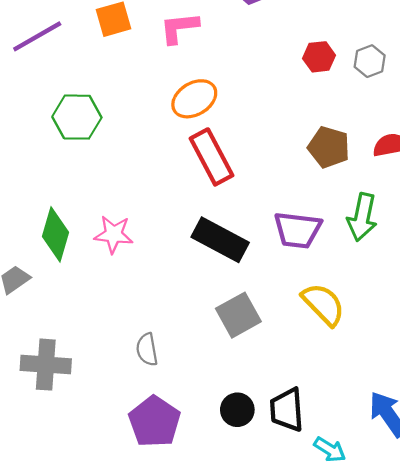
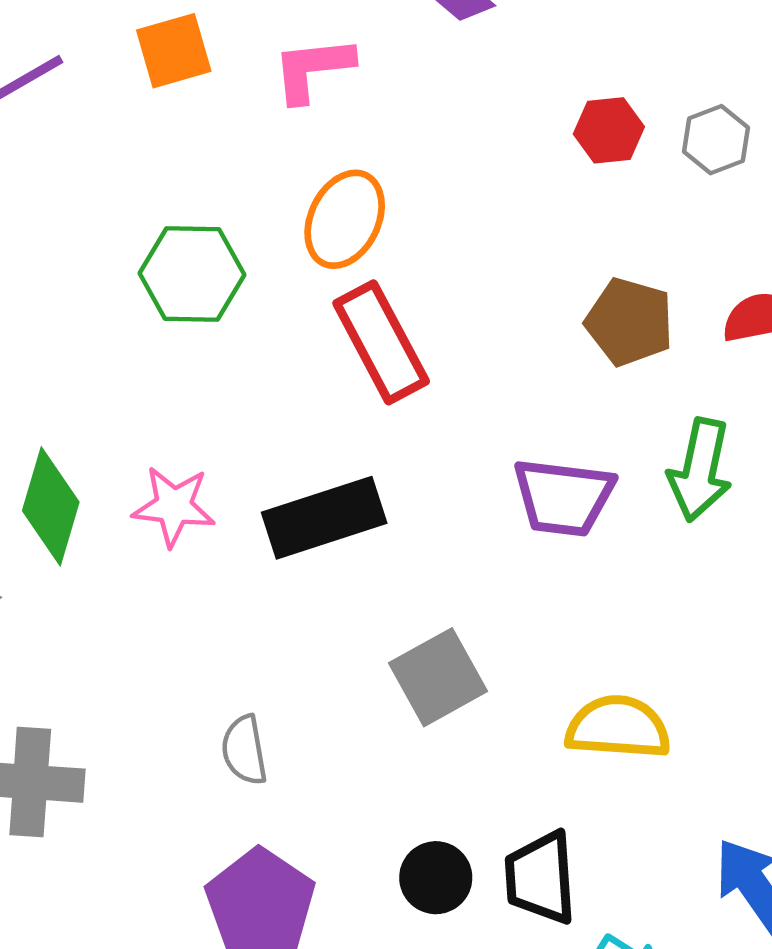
orange ellipse: (194, 99) -> (345, 219), turned -33
green hexagon: (77, 117) -> (192, 274), moved
black rectangle: (220, 240) -> (324, 518), moved, turned -46
yellow semicircle: (323, 304) -> (618, 727), moved, turned -42

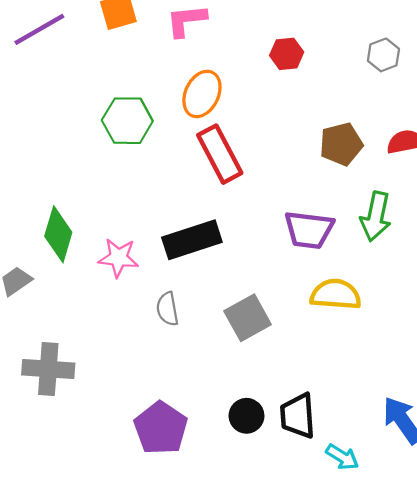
red hexagon: (609, 130) -> (287, 54), moved
brown pentagon: (629, 322) -> (341, 144), turned -30
pink star: (174, 506) -> (118, 258), moved
yellow semicircle: (618, 727) -> (336, 294), moved
gray semicircle: (244, 750) -> (167, 309), moved

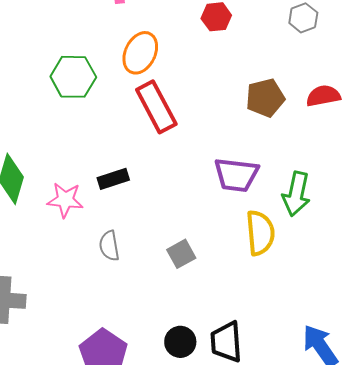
green arrow: (376, 216) -> (296, 194), moved
black rectangle: (192, 240) -> (113, 179), moved, size x0.6
yellow semicircle: (336, 294) -> (260, 233), turned 81
gray square: (248, 318) -> (181, 254), size x0.7

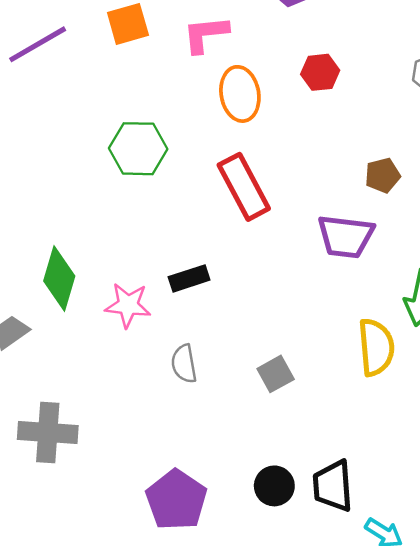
orange ellipse: (140, 53) -> (240, 94), moved, turned -36
brown pentagon: (265, 98) -> (382, 175), size x0.7
purple trapezoid: (236, 175) -> (346, 236), moved

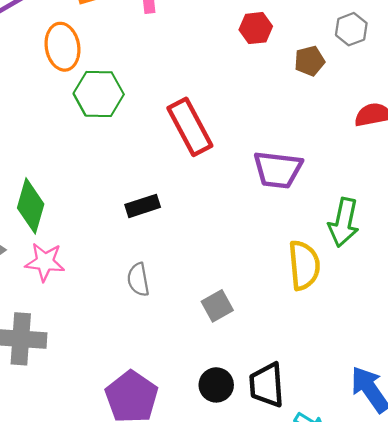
orange ellipse: (240, 94) -> (62, 47), moved
brown pentagon: (382, 175) -> (310, 61), moved
pink star: (128, 305) -> (45, 262), moved
gray square: (276, 374) -> (217, 306), moved

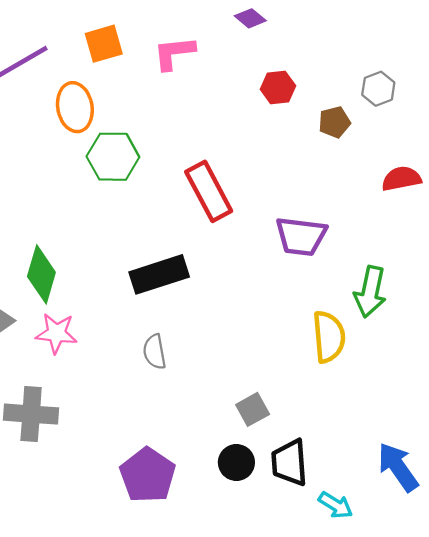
black rectangle: (143, 206) -> (159, 274), size x1.6
gray square: (217, 306) -> (253, 409), moved

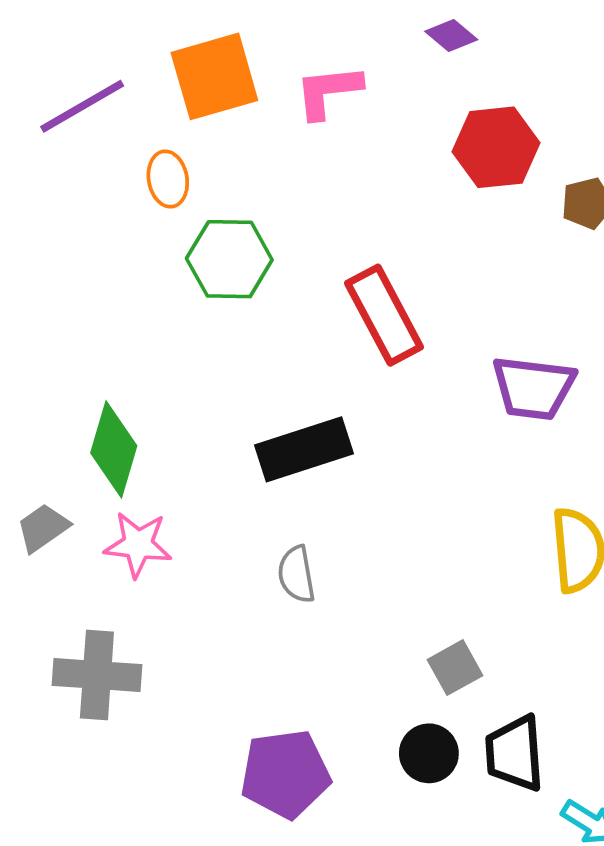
orange square: (104, 44) -> (214, 76), size x1.4
red hexagon: (278, 88) -> (496, 147), size x1.5
orange ellipse: (75, 107) -> (168, 179), size x0.7
purple pentagon: (148, 475) -> (285, 774), turned 30

